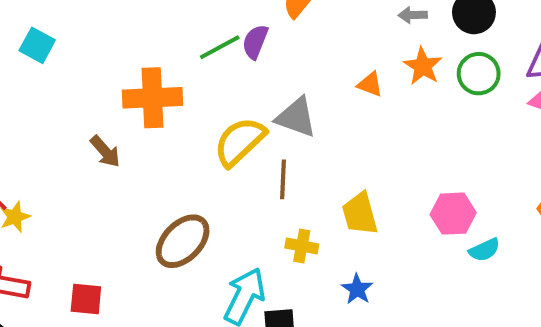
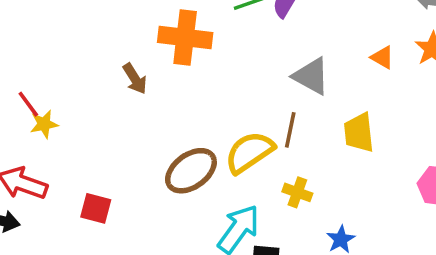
yellow semicircle: (240, 142) -> (249, 152), moved
yellow trapezoid: (360, 214) -> (359, 133), moved

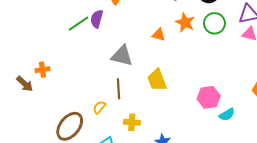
orange cross: (185, 38) -> (42, 70), moved, size x0.5
yellow semicircle: (249, 152) -> (99, 107), size x0.5

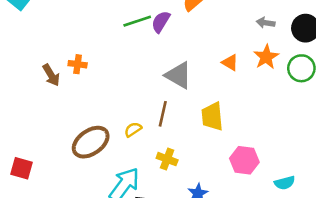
pink hexagon: (209, 97) -> (244, 160), moved

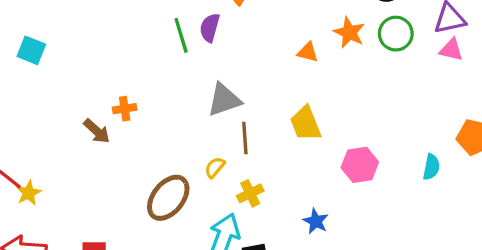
green line: (137, 21) -> (181, 35), turned -72
gray triangle: (178, 75) -> (224, 100), moved, turned -32
yellow cross: (167, 159) -> (250, 193), moved, turned -30
cyan semicircle: (285, 183) -> (431, 167), moved, turned -48

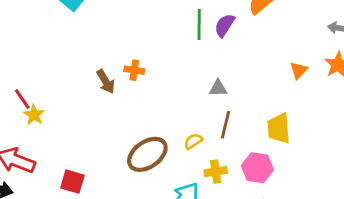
orange triangle: (308, 52) -> (299, 70), turned 42
gray triangle: (224, 100) -> (218, 88), size x0.6
pink hexagon: (360, 165) -> (257, 168), moved
yellow star: (29, 193) -> (34, 115), turned -30

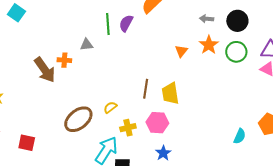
brown arrow: (106, 82) -> (45, 70), size x1.5
gray triangle: (218, 88) -> (86, 45), moved
brown line: (225, 125) -> (146, 89), moved

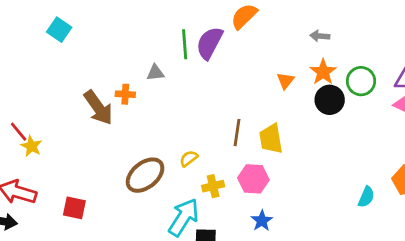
black circle: (237, 21) -> (330, 100), moved
purple semicircle: (126, 23) -> (209, 43), size x1.4

